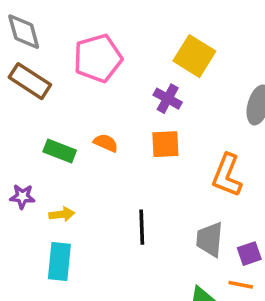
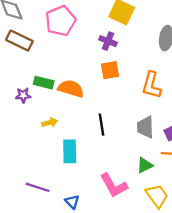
orange semicircle: (106, 143) -> (71, 89), moved, size x1.6
purple star: (22, 197) -> (23, 95), moved
cyan rectangle: (59, 262) -> (70, 151), moved

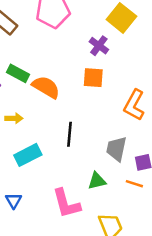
cyan rectangle: (70, 151) -> (28, 155), turned 50
green triangle: (145, 165) -> (97, 181), moved
blue triangle: (72, 202) -> (14, 201), moved

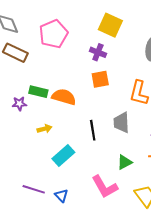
gray trapezoid: (116, 149) -> (121, 123), moved

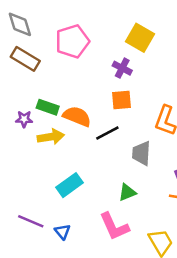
yellow arrow: (44, 129) -> (51, 137), moved, size x1.5
black line: (93, 130) -> (107, 133), moved, turned 66
green triangle: (125, 162) -> (127, 192), moved

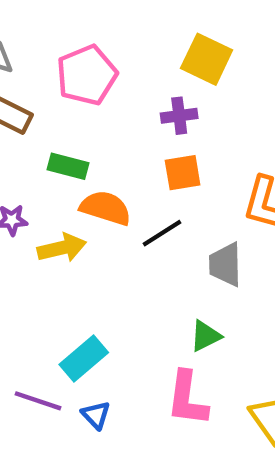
purple cross: (122, 68) -> (179, 116), turned -30
green rectangle: (48, 107) -> (68, 166), moved
cyan rectangle: (70, 185) -> (84, 359), moved
pink L-shape: (114, 226) -> (187, 399), turned 36

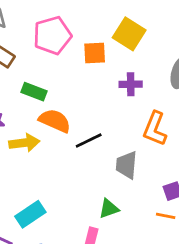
purple cross: (179, 116) -> (131, 84), moved
orange square: (183, 173) -> (95, 53), moved

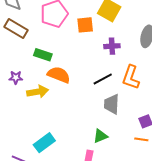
black line: (89, 141) -> (103, 79), moved

